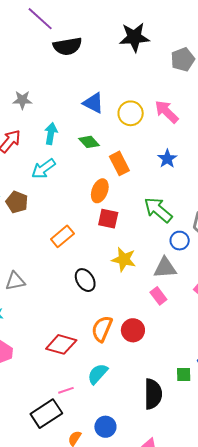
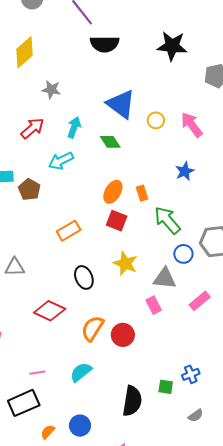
blue triangle: (93, 103) -> (121, 104), size x1.4
yellow circle: (131, 113) -> (156, 120), size x0.7
orange rectangle: (119, 163) -> (142, 193), moved, size x0.7
red diamond: (61, 344) -> (50, 311), moved
pink line: (66, 390) -> (37, 373), moved

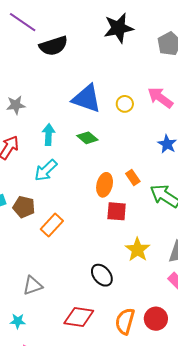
orange rectangle: (69, 231) -> (52, 225), moved
yellow star: (125, 263) -> (137, 250), turned 30

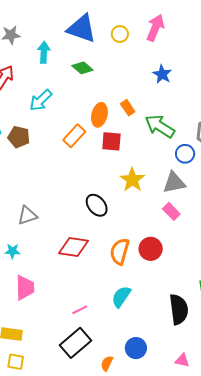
pink arrow: (160, 98) -> (155, 28), turned 76
cyan arrow: (48, 135) -> (44, 52), moved
orange rectangle: (52, 225) -> (74, 136), moved

